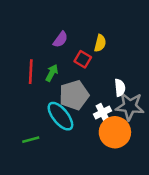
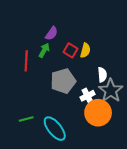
yellow semicircle: (100, 43) -> (85, 50), moved
green arrow: (52, 73) -> (44, 50), moved
gray star: (130, 106) -> (111, 91), turned 30
cyan ellipse: (60, 116) -> (55, 129), moved

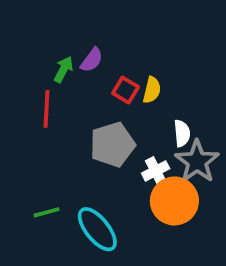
green arrow: (44, 50) -> (63, 69), moved

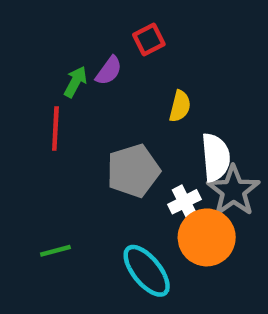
red square: (126, 90) -> (149, 39), moved, turned 32
white semicircle: (182, 133) -> (216, 157), size x1.5
cyan ellipse: (97, 229) -> (147, 271), moved

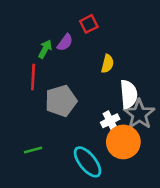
gray pentagon: (133, 171) -> (61, 101), moved

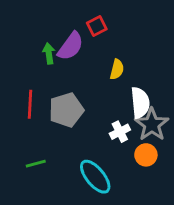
purple semicircle: (65, 42) -> (71, 46), size x1.5
green arrow: (45, 49) -> (49, 53), turned -36
red line: (33, 77) -> (30, 104), moved
orange circle: (123, 142) -> (146, 155), moved, size x0.6

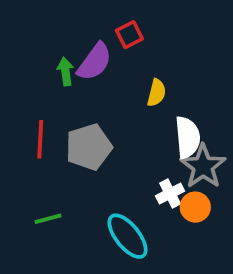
white cross: (120, 132) -> (170, 193), moved

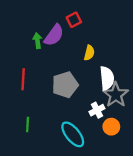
gray pentagon: (89, 147) -> (65, 85), moved
orange circle: (195, 207) -> (111, 127), moved
green line: (48, 219) -> (28, 124), turned -72

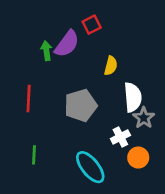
gray star: (116, 95) -> (144, 118), size x0.7

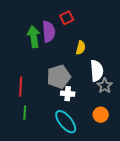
purple semicircle: (67, 44) -> (49, 32), turned -40
green arrow: (46, 51) -> (34, 37), size x1.5
red line: (29, 99) -> (21, 87), moved
white cross: (120, 137) -> (68, 94), moved, turned 32

